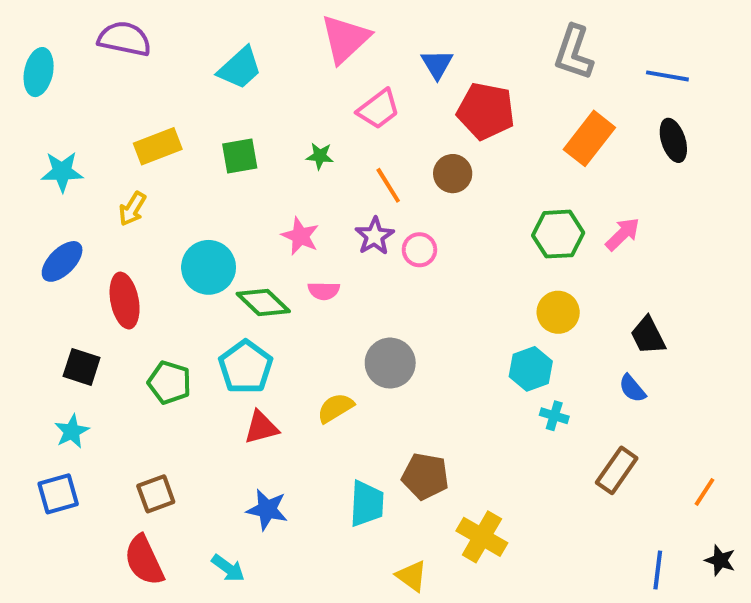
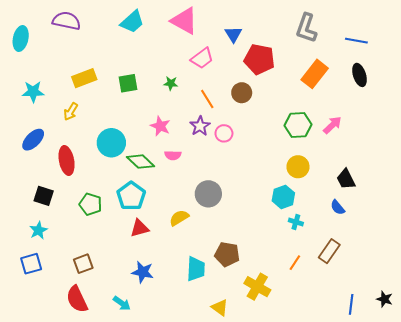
pink triangle: (345, 39) -> (184, 21), turned -48
cyan trapezoid: (240, 68) -> (132, 22), moved
orange line: (705, 492) -> (295, 263), moved

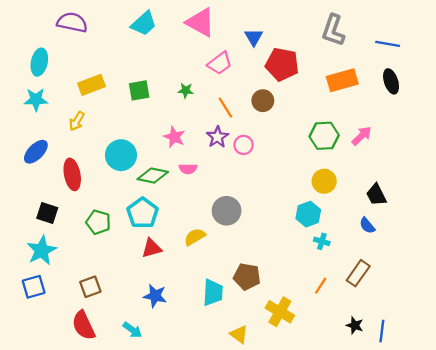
cyan ellipse: (21, 38) -> (39, 62), moved
orange rectangle: (315, 74) -> (342, 80), turned 36
green diamond: (141, 162) -> (153, 176), turned -32
cyan star: (38, 230) -> (42, 250), size x1.5
black star: (385, 299) -> (355, 325), moved

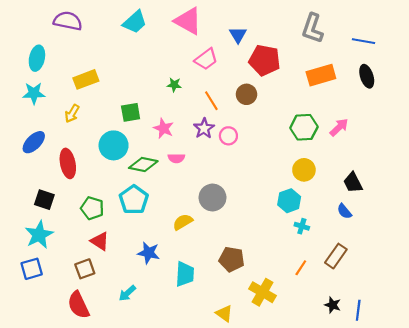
green square: (139, 90) -> (131, 112), moved
red triangle: (152, 248) -> (100, 241), moved, turned 48
cyan trapezoid: (213, 292) -> (185, 274), moved
blue star: (155, 296) -> (149, 253), moved
cyan arrow: (132, 330) -> (127, 293), moved, turned 102

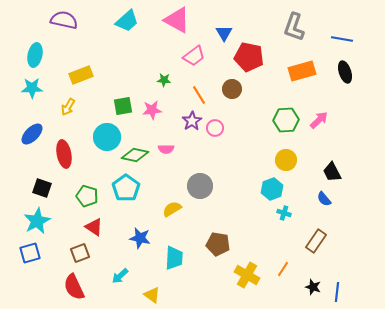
pink star: (164, 128) -> (152, 110), moved, turned -30
orange line: (301, 268) -> (283, 269), moved
yellow triangle: (224, 313) -> (152, 295), moved

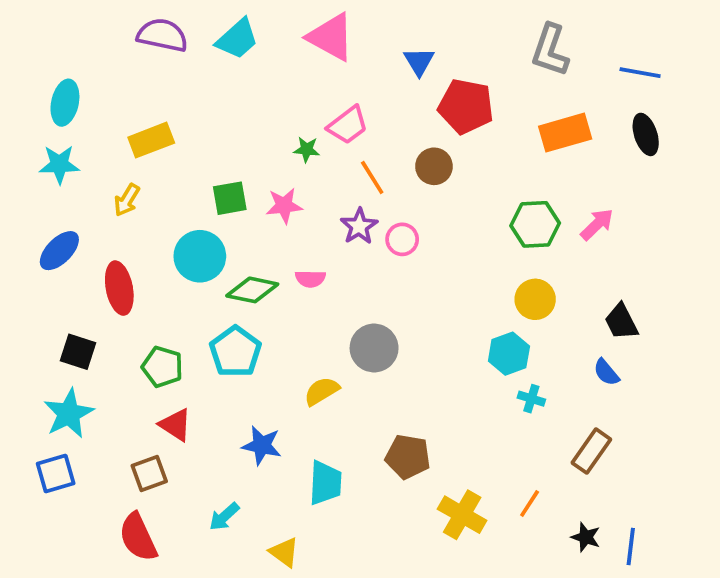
purple semicircle: (64, 20) -> (162, 35), moved
pink trapezoid: (194, 56) -> (348, 125), moved

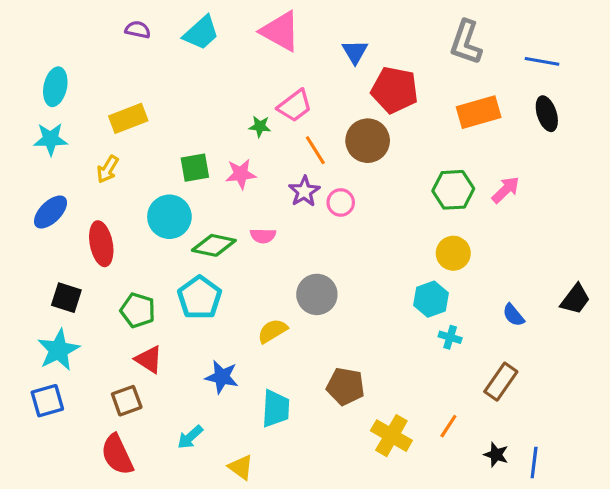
purple semicircle: (162, 35) -> (138, 30), size x0.6
brown circle: (434, 166) -> (368, 141), size x1.4
black trapezoid: (621, 322) -> (575, 299), moved, turned -116

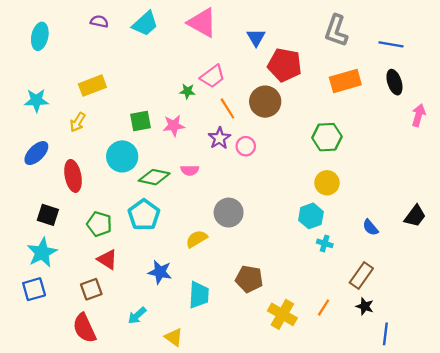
cyan ellipse: (55, 87) -> (40, 36), moved
pink arrow: (506, 190) -> (419, 115), moved, turned -30
black star: (496, 455) -> (365, 306), moved

